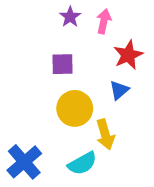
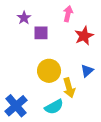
purple star: (70, 17) -> (24, 18), moved
purple square: (62, 64) -> (41, 33), moved
blue triangle: (119, 90) -> (87, 71), moved

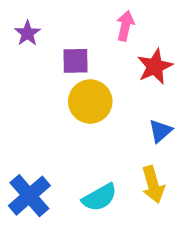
purple star: (24, 18) -> (27, 33), moved
yellow circle: (49, 71) -> (90, 102), moved
yellow arrow: (69, 88) -> (153, 185), moved

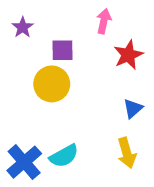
yellow circle: (90, 102) -> (52, 84), moved
cyan semicircle: (99, 197) -> (64, 156), moved

